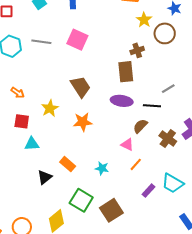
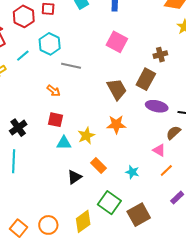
gray line: (41, 42) -> (71, 66), moved
brown cross: (137, 50) -> (160, 55), moved
brown rectangle: (126, 72) -> (146, 79), moved, turned 30
yellow star: (50, 108) -> (86, 136), moved

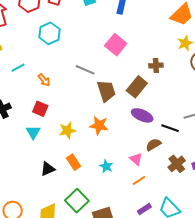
cyan line: (23, 56) -> (18, 68), moved
gray line: (71, 66) -> (85, 70), moved
cyan triangle: (64, 143) -> (33, 132), moved, turned 49
cyan star: (132, 172) -> (106, 166), moved

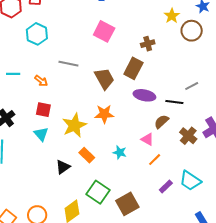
cyan line: (18, 68) -> (13, 74), turned 40
gray line: (85, 70) -> (68, 64), moved
yellow star: (67, 130) -> (74, 125), size x1.4

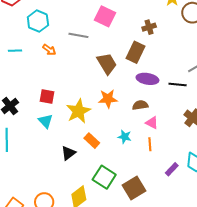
gray line: (68, 64) -> (78, 35), moved
cyan line: (13, 74) -> (15, 51), moved
orange arrow: (41, 81) -> (49, 50), moved
brown semicircle: (161, 122) -> (140, 105), moved, turned 35
orange line: (155, 160) -> (150, 144), moved, turned -48

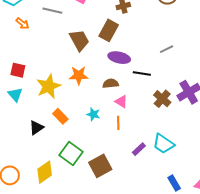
black line: (178, 85) -> (142, 74), moved

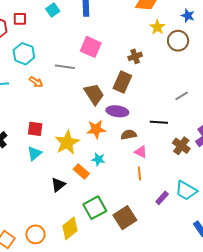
purple ellipse: (119, 58) -> (117, 111), moved
cyan triangle: (15, 95) -> (34, 153), turned 35
cyan star: (93, 114) -> (98, 159), moved
green square: (71, 154) -> (95, 208), turned 30

